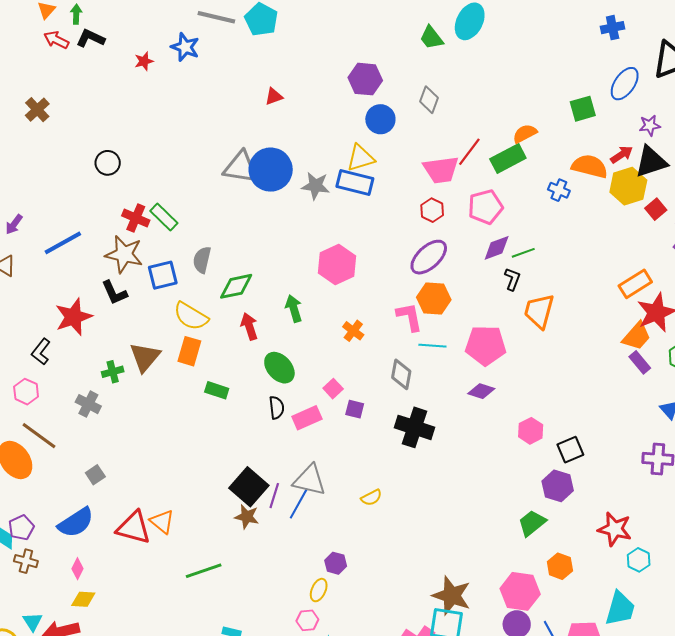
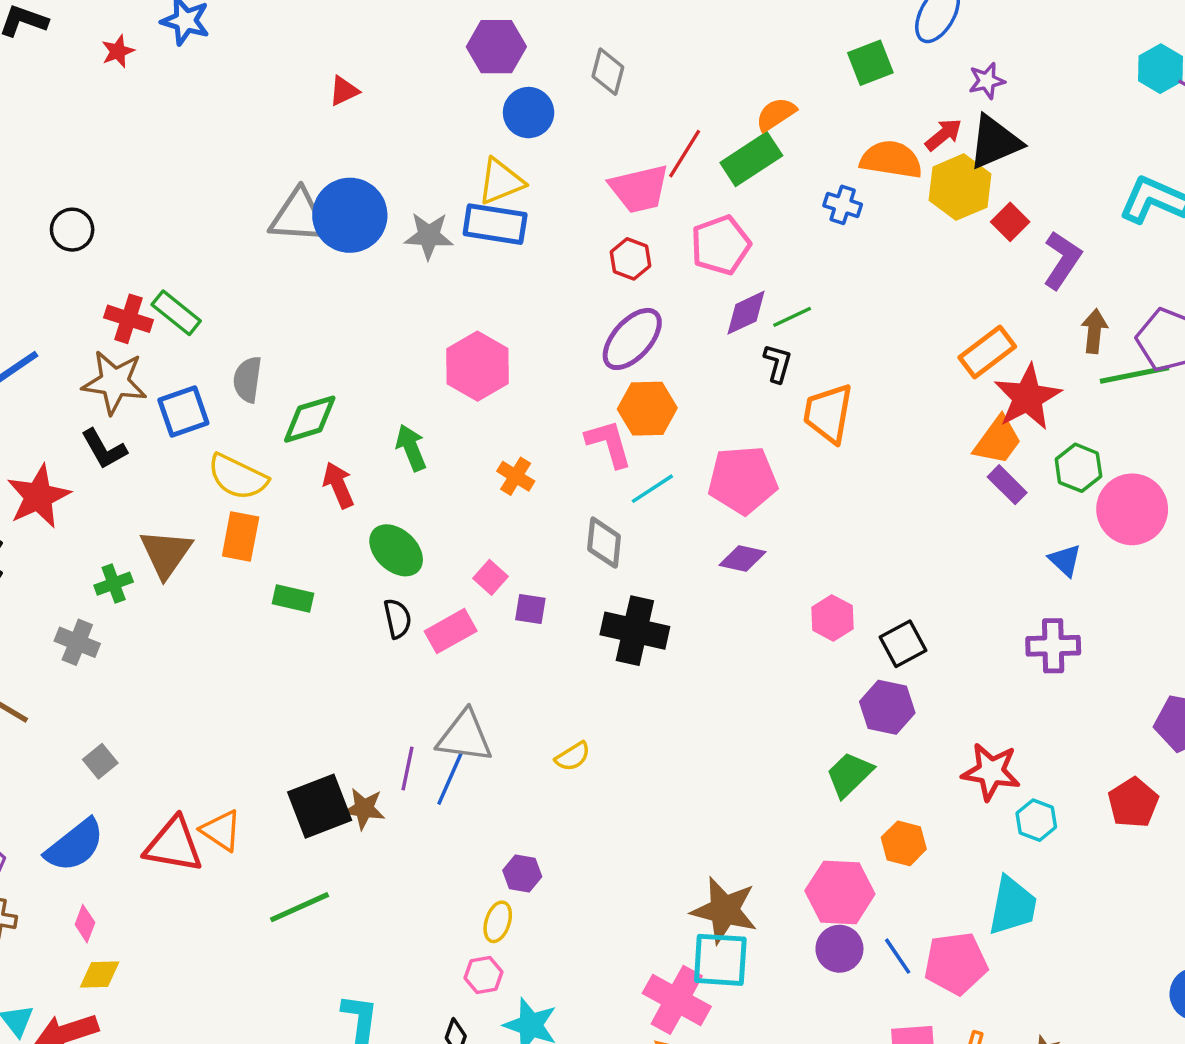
cyan line: (432, 346) -> (652, 489), turned -32
black square: (249, 487) -> (320, 806), moved, turned 33

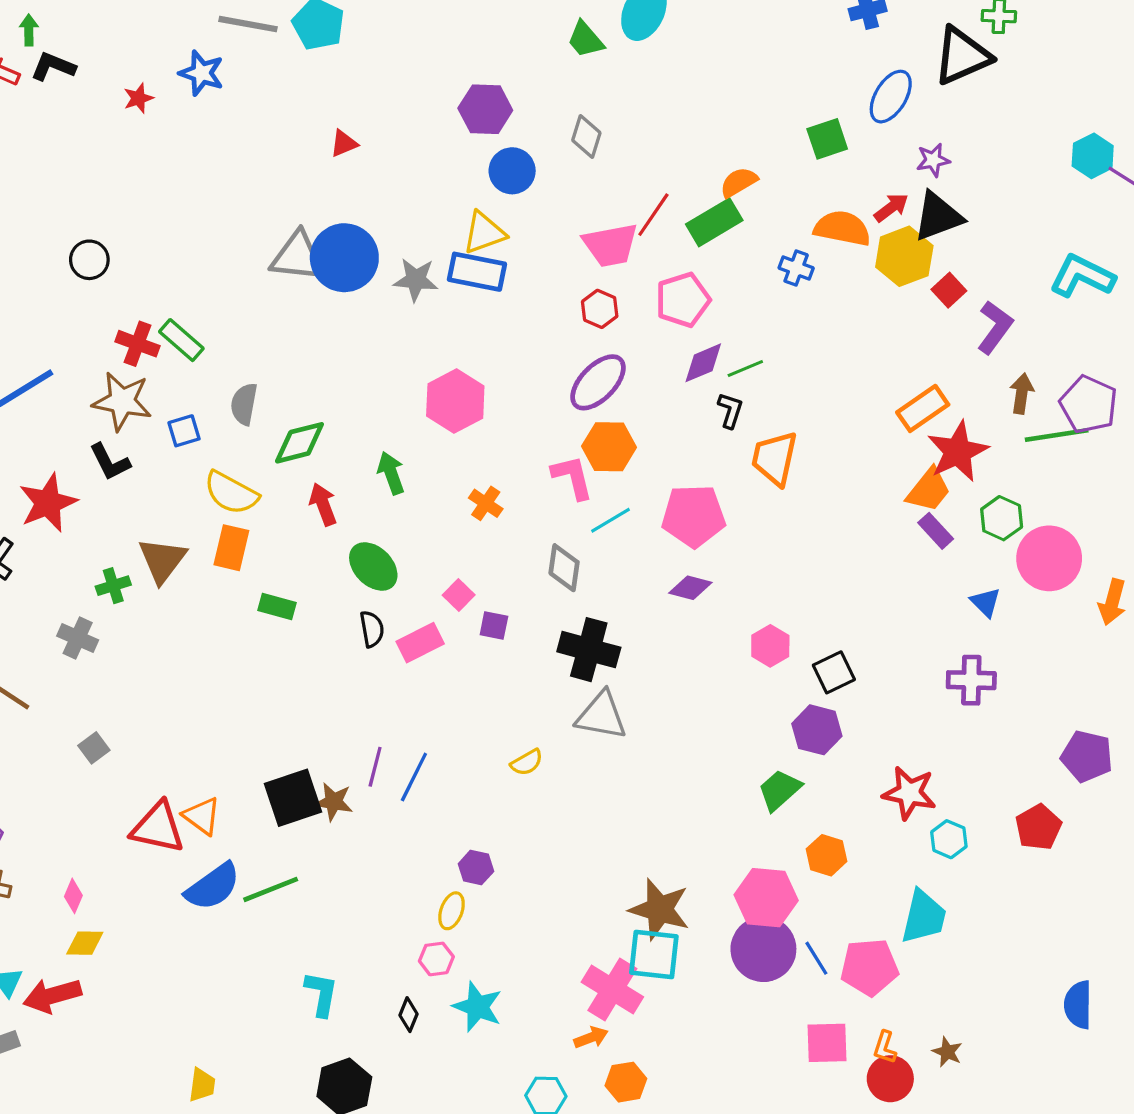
blue square: (183, 412) -> (184, 431), size x0.7
gray triangle: (465, 737) -> (601, 716), moved
blue semicircle: (75, 845) -> (213, 887), moved
purple circle: (839, 949) -> (763, 949), size x1.5

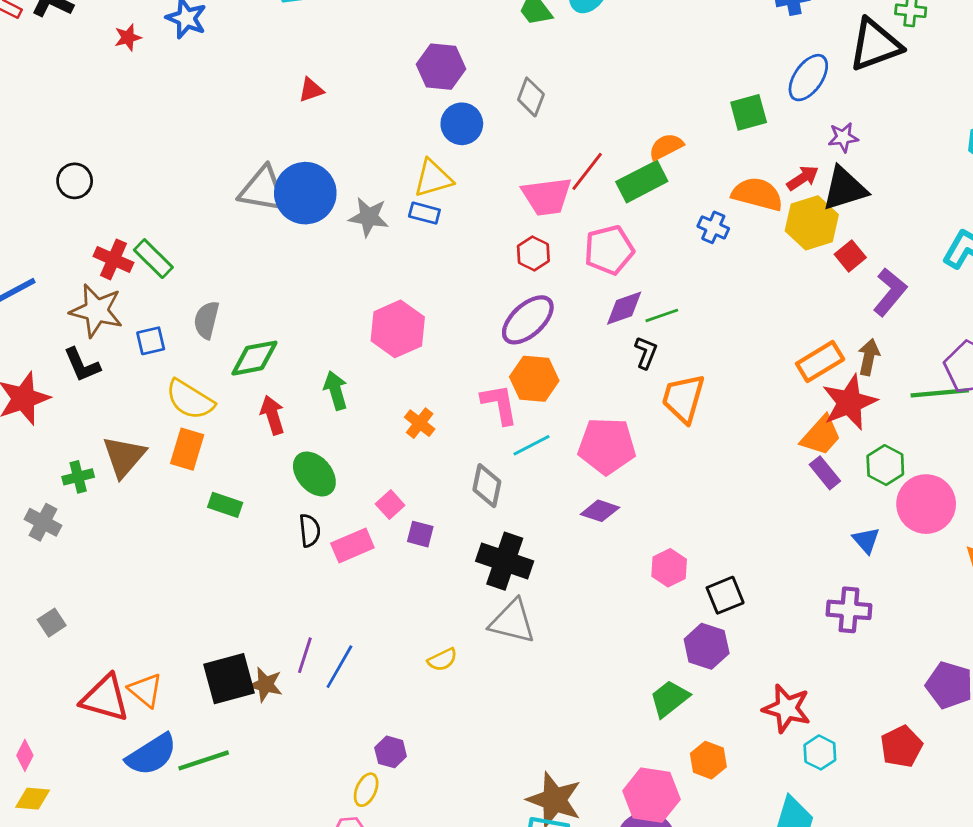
blue rectangle: (477, 272) -> (424, 213), size x0.6
brown arrow: (1022, 394) -> (869, 357), moved

